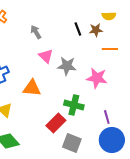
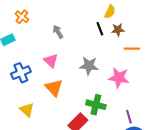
yellow semicircle: (109, 16) -> (110, 12), moved, turned -64
pink triangle: (46, 56) -> (51, 61), moved
orange triangle: (32, 88) -> (54, 88), turned 42

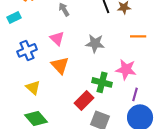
orange line: (132, 49) -> (138, 36), moved
pink star: (119, 78) -> (126, 69), moved
purple line: (129, 117) -> (135, 94), turned 32

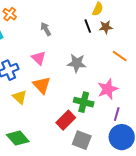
orange line: (138, 36) -> (120, 56), turned 35
pink star: (126, 69) -> (108, 89), turned -30
yellow triangle: (33, 87) -> (20, 97), moved

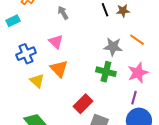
gray star: (77, 63) -> (113, 47), moved
pink star: (108, 89) -> (138, 73), moved
green cross: (84, 102) -> (106, 72), moved

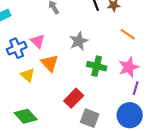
pink triangle: (56, 42) -> (38, 41), moved
gray star: (113, 47) -> (79, 41), moved, turned -30
purple line: (134, 98) -> (136, 88), moved

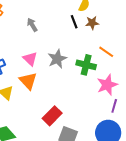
pink triangle: (38, 41) -> (30, 59), moved
green cross: (97, 66) -> (86, 65), moved

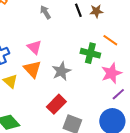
gray arrow: (32, 25) -> (45, 12), moved
gray star: (57, 59) -> (61, 71), moved
purple line: (114, 106) -> (118, 94), turned 32

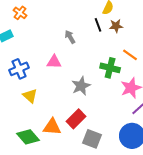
gray arrow: (45, 12) -> (70, 37), moved
pink triangle: (34, 47) -> (54, 62), turned -42
orange triangle: (32, 69) -> (52, 127), moved, turned -42

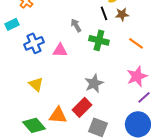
green cross: (110, 68) -> (99, 40), moved
blue cross: (19, 69) -> (34, 43), moved
gray star: (81, 86) -> (94, 83), moved

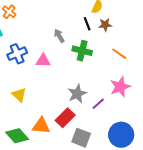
purple line: (144, 97) -> (98, 104), moved

